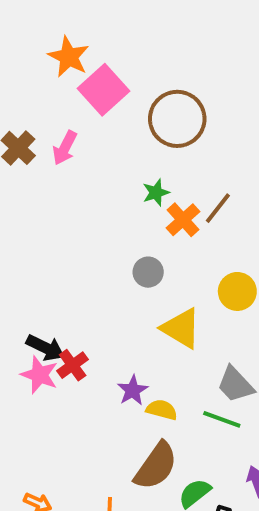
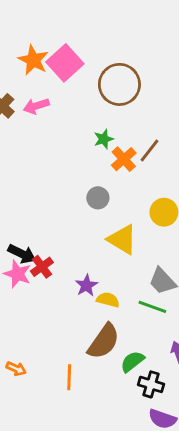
orange star: (69, 57) -> (33, 60), moved
pink arrow: (65, 148) -> (36, 106), turned 45

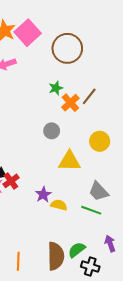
yellow triangle: (122, 239) -> (69, 161), turned -30
brown semicircle: (104, 341) -> (56, 256), moved, turned -36
orange line: (69, 377) -> (18, 261), moved

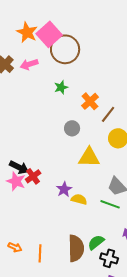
brown circle: (67, 48) -> (65, 49), moved
green star: (56, 88) -> (61, 87), moved
brown line: (89, 96) -> (108, 114), moved

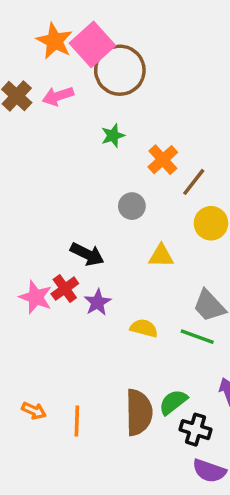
yellow triangle: (89, 157) -> (161, 256), size x0.7
black arrow: (19, 167) -> (87, 254), moved
purple star: (64, 189) -> (97, 302), moved

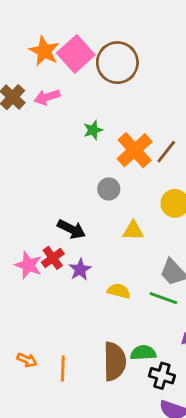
brown circle: (120, 70) -> (117, 63), moved
orange cross: (163, 160) -> (135, 150), size x1.4
brown line: (194, 182) -> (166, 152), moved
green semicircle: (173, 402) -> (143, 353), turned 35

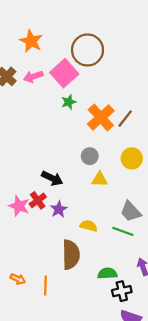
pink square: (76, 54) -> (64, 73), moved
gray circle: (109, 189) -> (90, 156), moved
brown semicircle: (115, 361) -> (71, 255), moved
black cross: (162, 376) -> (122, 291), turned -30

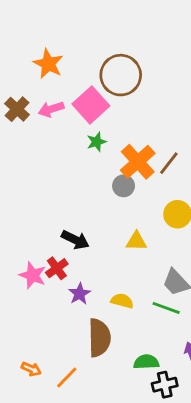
gray circle: (90, 156) -> (124, 186), moved
purple star: (59, 209) -> (80, 294), moved
orange line: (45, 286) -> (67, 378), turned 42

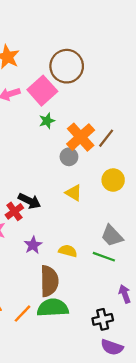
yellow triangle: (136, 241) -> (74, 193), moved, turned 30
red cross: (57, 268) -> (14, 211), moved
green semicircle: (146, 362) -> (53, 308), moved, size x1.5

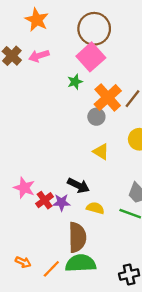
pink square: (42, 91) -> (91, 57), moved
black arrow: (29, 201) -> (78, 185), moved
red cross: (14, 211) -> (45, 200), moved
purple star: (33, 245) -> (61, 202), turned 30

